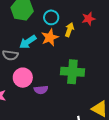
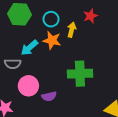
orange star: (50, 38) -> (52, 40), turned -30

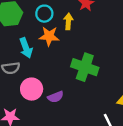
cyan arrow: (29, 48) -> (26, 48), turned -60
green cross: (80, 74) -> (85, 67), turned 30

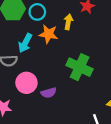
cyan circle: (44, 14) -> (37, 12), moved
cyan arrow: (26, 48) -> (25, 43), turned 42

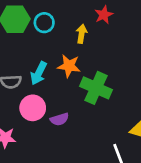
orange star: (48, 34) -> (69, 66), moved
cyan arrow: (25, 43) -> (39, 73), moved

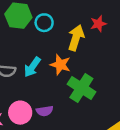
yellow arrow: (82, 34) -> (76, 38), size x1.5
pink circle: (33, 108) -> (20, 113), moved

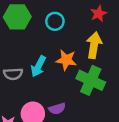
cyan circle: (44, 23) -> (55, 21), moved
yellow arrow: (76, 38) -> (94, 45), moved

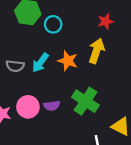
cyan circle: (55, 21) -> (53, 24), moved
green cross: (91, 80) -> (85, 101), moved

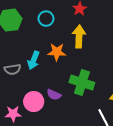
cyan circle: (53, 24) -> (46, 19), moved
purple semicircle: (52, 106) -> (54, 95), turned 48

